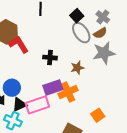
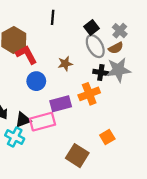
black cross: (50, 58) -> (101, 72), moved
brown star: (77, 68) -> (65, 64), moved
blue circle: (12, 88) -> (36, 81), moved
orange cross: (68, 92) -> (89, 94), moved

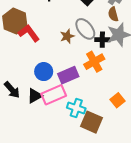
gray ellipse: (95, 46) -> (85, 29), moved
brown semicircle: (116, 48) -> (113, 14), turned 112
blue circle: (36, 81) -> (44, 72), moved
cyan cross: (15, 137) -> (76, 108), moved

